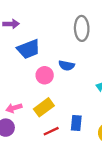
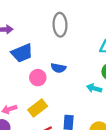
gray ellipse: (82, 28) -> (60, 25), moved

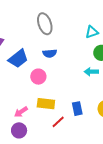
blue semicircle: (58, 68) -> (50, 53), moved
yellow rectangle: (38, 108) -> (46, 104), turned 60

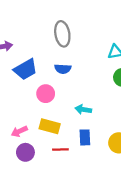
cyan arrow: (91, 72) -> (83, 109), moved
red line: (58, 122) -> (60, 150), turned 32
purple circle: (19, 130) -> (25, 152), moved

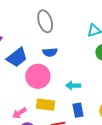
pink circle: (46, 94) -> (38, 76), size x1.5

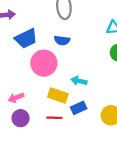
yellow rectangle: (46, 105) -> (58, 95), moved
blue rectangle: (78, 110) -> (79, 108), turned 64

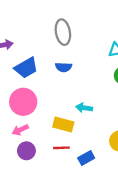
pink circle: (44, 63) -> (23, 102), moved
blue rectangle: (79, 108) -> (86, 158), moved

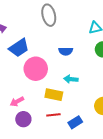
blue semicircle: (64, 67) -> (66, 51), moved
pink circle: (23, 102) -> (36, 69), moved

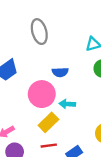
pink circle: (36, 69) -> (42, 94), moved
yellow rectangle: (54, 95) -> (48, 122), turned -54

